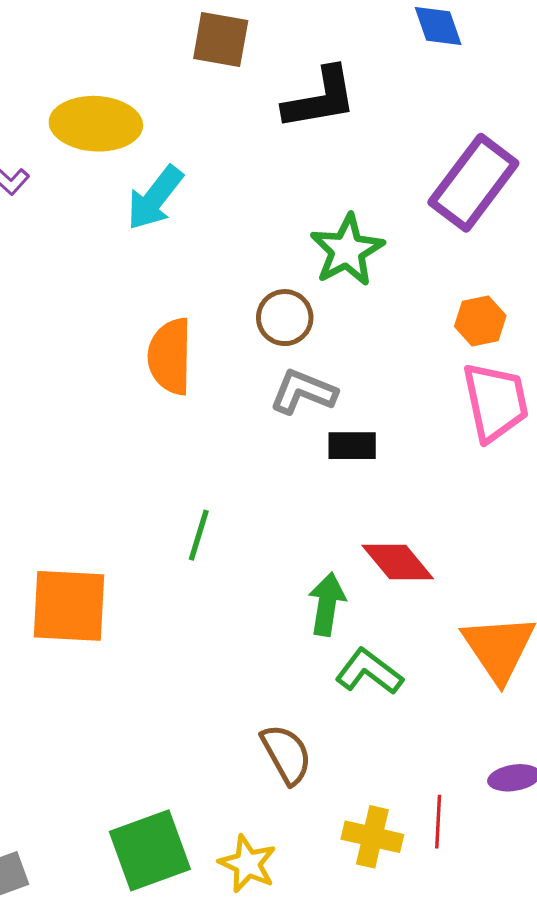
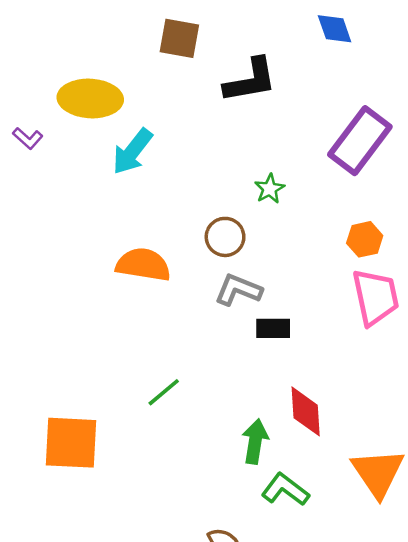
green star: (347, 250) -> (270, 189), size x0.6
orange semicircle: (170, 356) -> (143, 265), turned 98
green line: (199, 535) -> (164, 392), turned 33
red diamond: (398, 562) -> (306, 411), turned 36

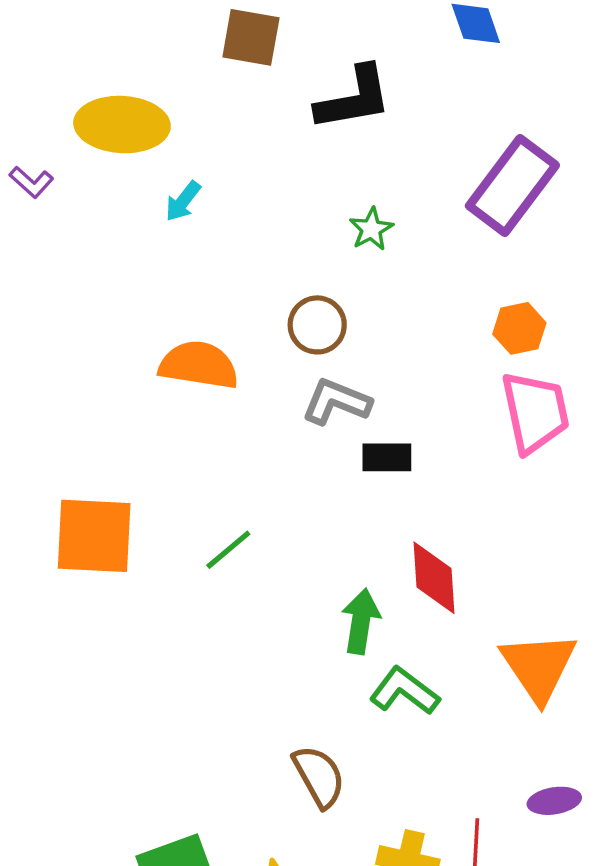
cyan arrow: (132, 151) -> (183, 201), size x0.6
green star: (270, 189) -> (371, 229), moved
orange square: (71, 443) -> (94, 536), moved

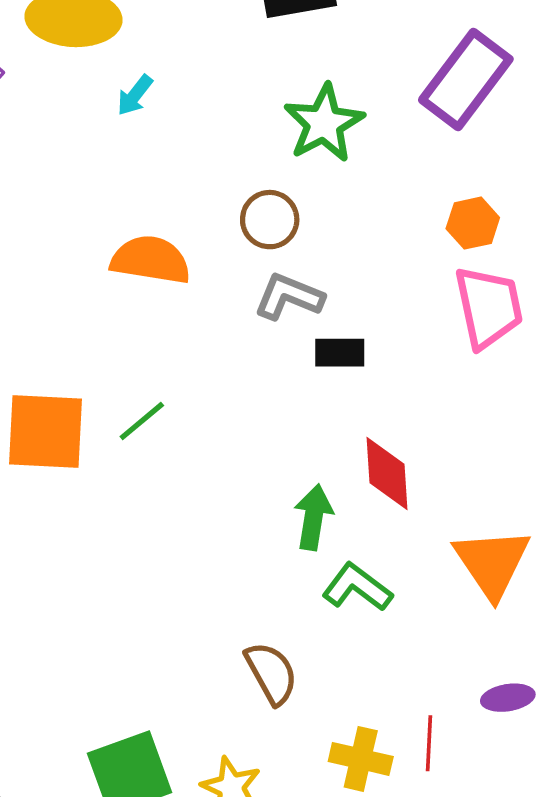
green star: (371, 229) -> (324, 123), size x1.8
green line: (228, 550) -> (142, 421), moved

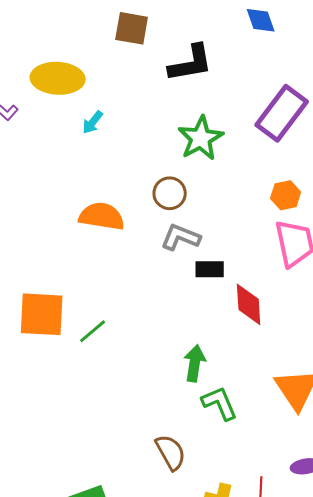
green line: (142, 421) -> (93, 331), moved
red diamond: (387, 473) -> (249, 304), moved
green L-shape: (357, 587) -> (220, 403), turned 30

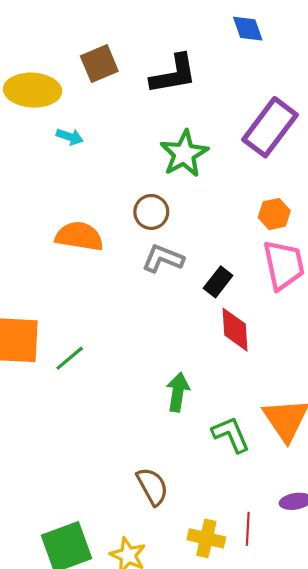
brown square: (132, 28) -> (99, 64), moved, turned -33
cyan arrow: (93, 122) -> (70, 137), turned -110
black rectangle: (210, 269) -> (218, 282), moved, turned -52
green L-shape: (220, 403) -> (231, 435), moved

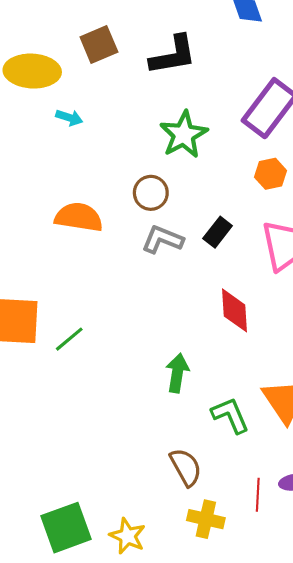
orange hexagon: (274, 214) -> (271, 174), moved
black rectangle: (218, 282) -> (218, 232), moved
brown semicircle: (152, 486) -> (186, 467), moved
red line: (248, 529) -> (258, 495), moved

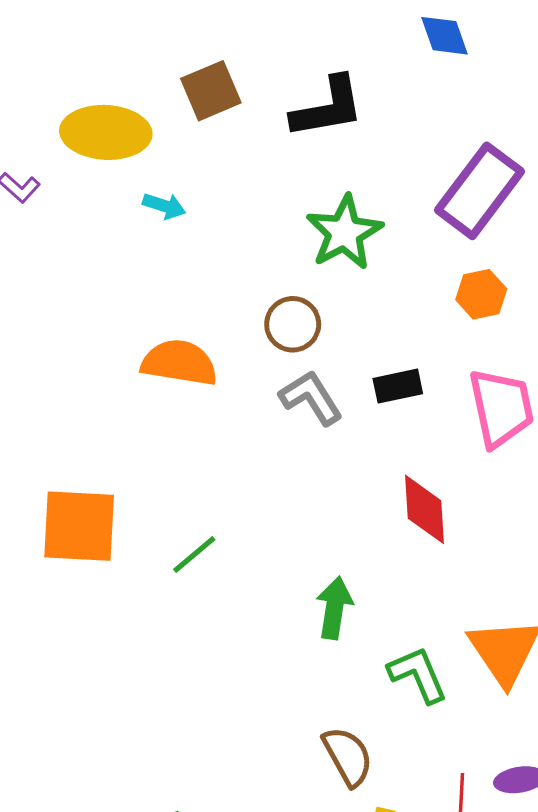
black rectangle: (218, 232) -> (398, 386), turned 40
gray L-shape: (162, 239) -> (311, 398), turned 36
green line: (69, 339) -> (194, 555), moved

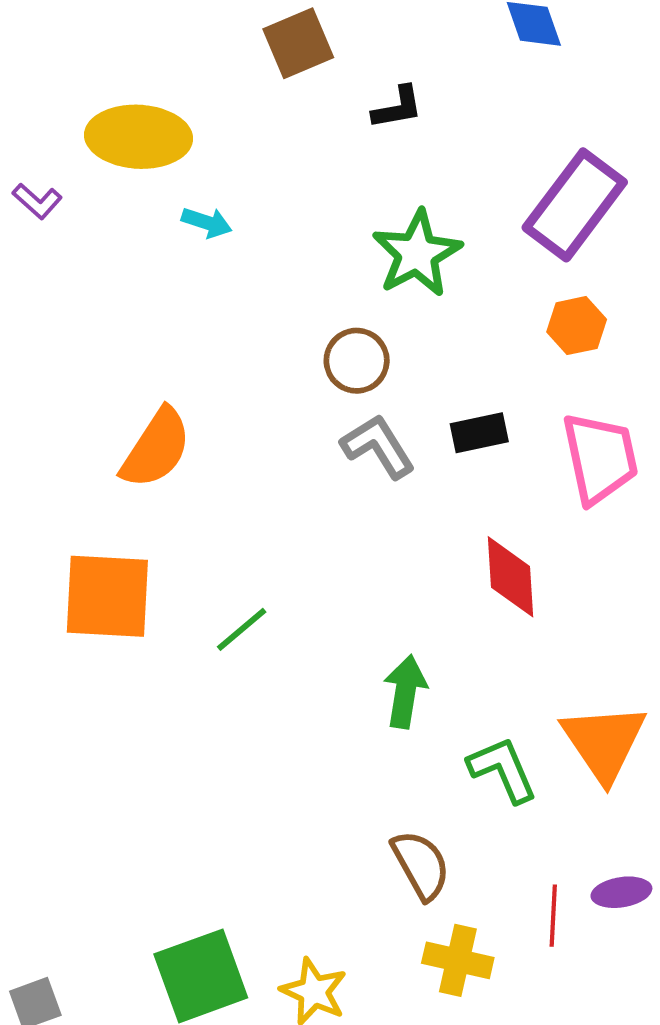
brown square: (211, 91) -> (298, 43), moved
black L-shape: (328, 107) -> (397, 108), size x0.6
orange semicircle: (179, 363) -> (156, 448), moved, turned 114

